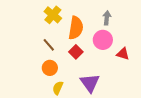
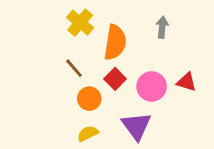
pink circle: (103, 40) -> (152, 86), moved
orange circle: (50, 68) -> (89, 99), moved
yellow semicircle: (58, 88) -> (88, 134), turned 40

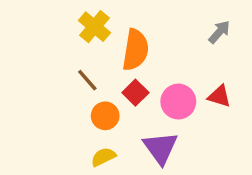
gray arrow: (162, 27) -> (219, 32), moved, turned 35

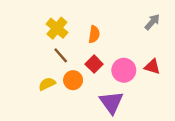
yellow cross: (94, 27) -> (57, 28), moved
orange semicircle: (135, 50) -> (94, 34), size x0.6
yellow semicircle: (103, 157) -> (47, 84), moved

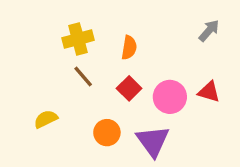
yellow cross: (57, 28) -> (78, 39), turned 35
orange circle: (73, 80) -> (107, 133), moved
yellow semicircle: (47, 84) -> (46, 119), moved

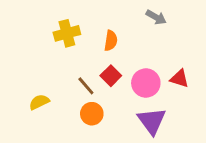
gray arrow: (209, 31) -> (156, 17), moved, turned 78
brown line: (83, 76) -> (86, 86), moved
purple triangle: (153, 141) -> (152, 121), moved

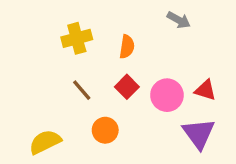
brown line: (86, 86) -> (82, 90), moved
yellow semicircle: (39, 102) -> (45, 142), moved, size x1.4
purple triangle: (152, 121) -> (199, 134), moved

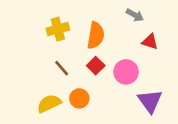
orange semicircle: (127, 47) -> (96, 35), size x1.5
red triangle: (205, 90) -> (150, 42), moved
yellow semicircle: (45, 142) -> (49, 103), moved

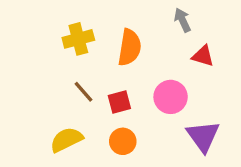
gray arrow: (135, 15) -> (183, 20), turned -144
red square: (96, 66) -> (119, 102), moved, turned 30
orange circle: (79, 98) -> (123, 141), moved

